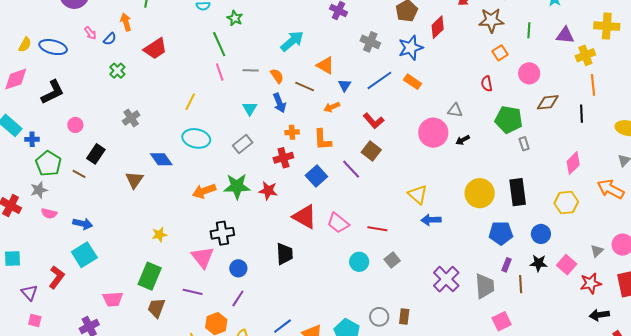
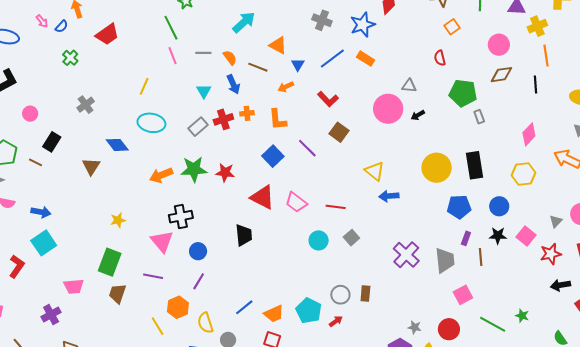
pink circle: (529, 73) -> (499, 45), moved
brown square: (371, 151) -> (339, 132), moved
red cross: (283, 158) -> (223, 119), moved

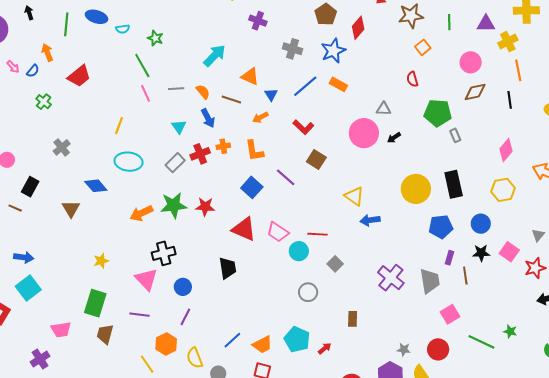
cyan circle: (319, 240) -> (299, 251), moved
gray circle: (340, 295) -> (308, 292), moved

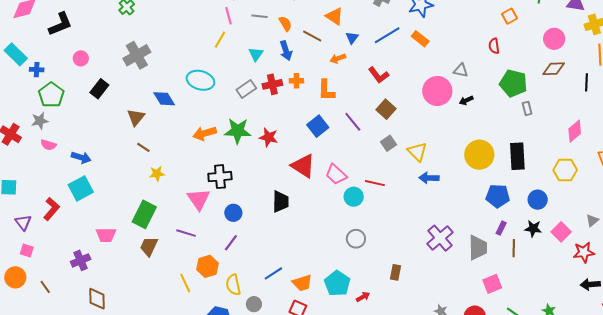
yellow line: (119, 126) -> (220, 40), moved
gray cross: (62, 147) -> (137, 55), size x1.5
brown line: (15, 208) -> (143, 147), moved
gray square: (335, 264) -> (388, 143), moved

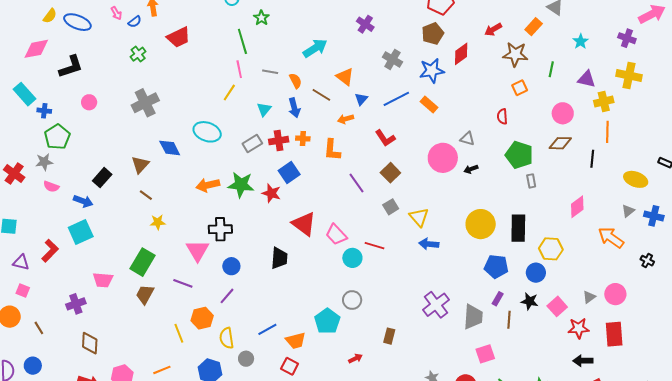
black rectangle: (99, 89) -> (102, 178), moved
blue square: (318, 126) -> (289, 173), moved
yellow hexagon: (565, 170) -> (551, 249), moved
purple triangle: (23, 223) -> (21, 262), turned -42
cyan pentagon: (337, 283) -> (327, 321), moved

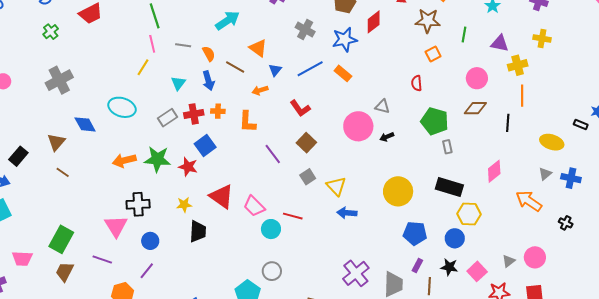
yellow cross: (629, 75) -> (542, 38), size x0.7
yellow star: (158, 222) -> (184, 205), moved
black rectangle: (518, 228) -> (449, 187), moved, turned -72

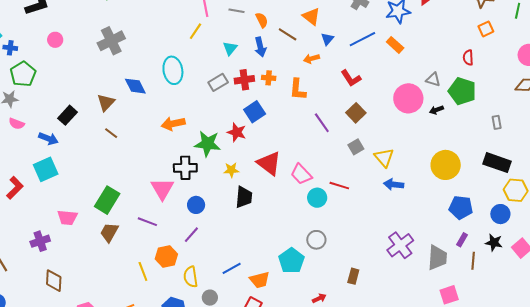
cyan ellipse: (122, 107) -> (173, 70), turned 60
green pentagon: (435, 121) -> (462, 91), moved
green star: (157, 159) -> (208, 144), moved

